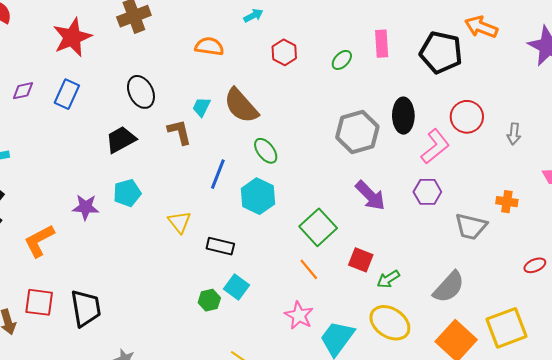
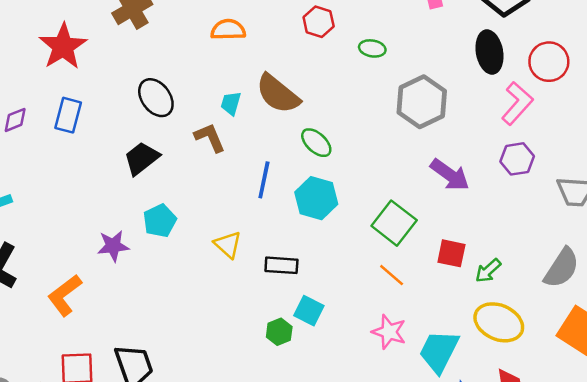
green ellipse: (342, 60) -> (372, 48), moved, turned 65
black ellipse: (403, 116) -> (489, 52), moved

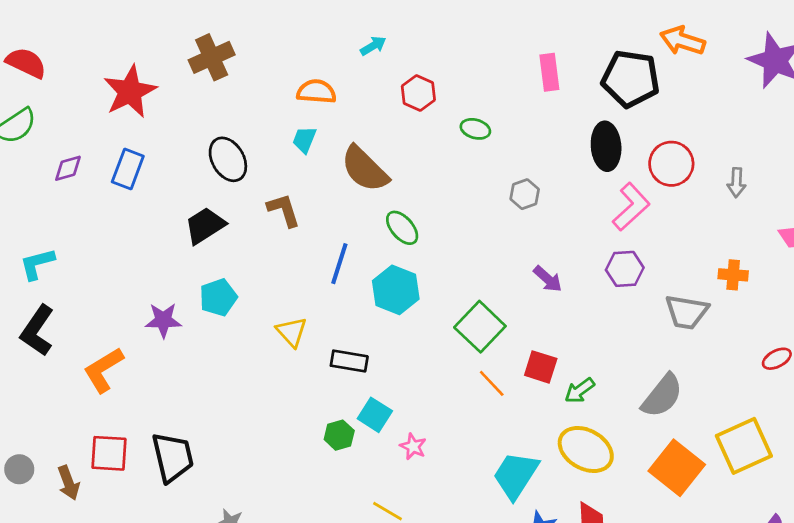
gray hexagon: (422, 102) -> (525, 194), size x0.5
cyan trapezoid: (231, 103) -> (304, 140), moved
purple arrow: (450, 175) -> (548, 279), size x0.7
orange line: (392, 275) -> (492, 383), moved
pink star: (389, 332) -> (413, 446), moved, size x0.7

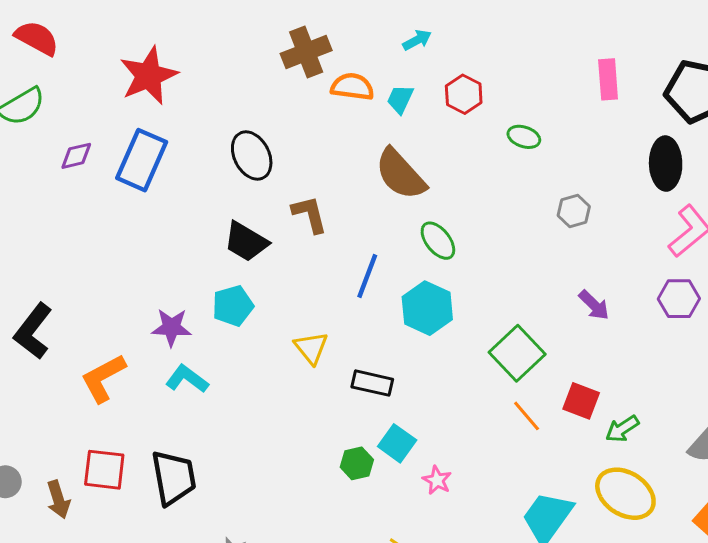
brown cross: (212, 57) -> (306, 52), moved
cyan trapezoid: (304, 140) -> (400, 99), moved
blue rectangle: (128, 169) -> (142, 160), size x1.4
black trapezoid: (205, 226) -> (246, 242), moved, turned -120
cyan L-shape: (37, 264) -> (187, 379), moved, turned 48

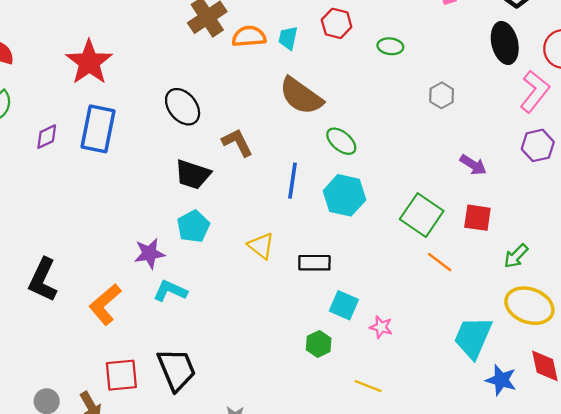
red square: (581, 401) -> (477, 218), moved
green hexagon: (357, 463) -> (319, 344), moved

